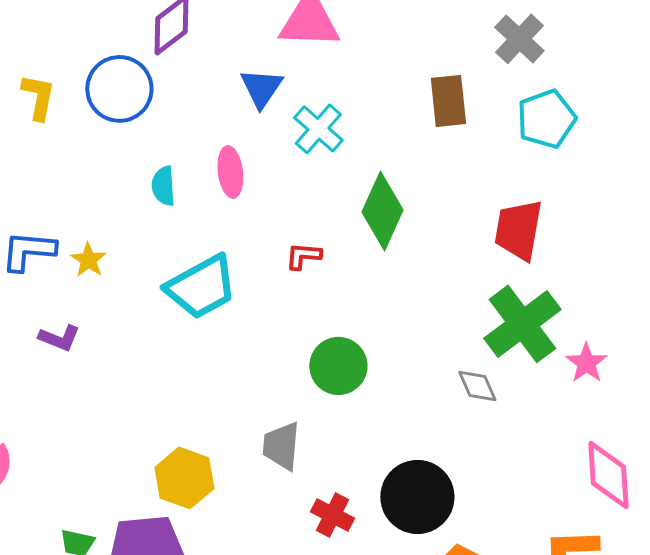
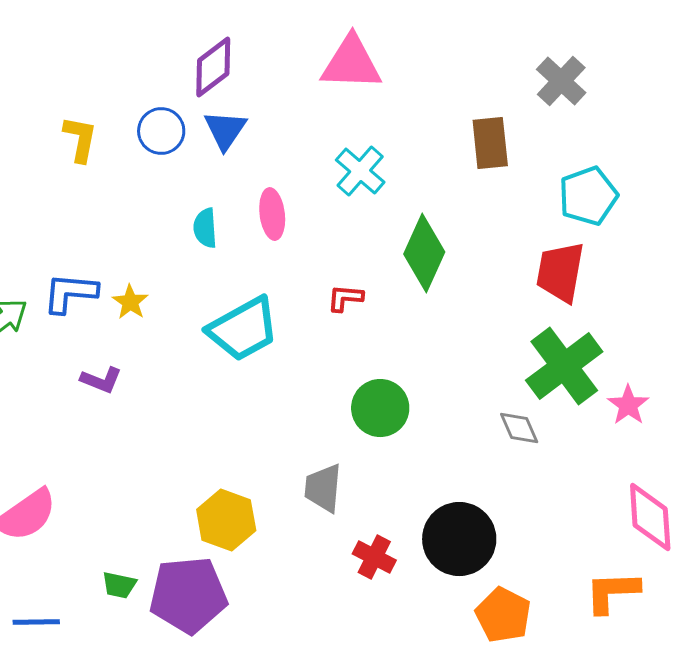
blue triangle: (261, 88) -> (225, 130), moved
blue circle: (119, 89) -> (161, 131), size x0.7
cyan pentagon: (546, 119) -> (588, 196), moved

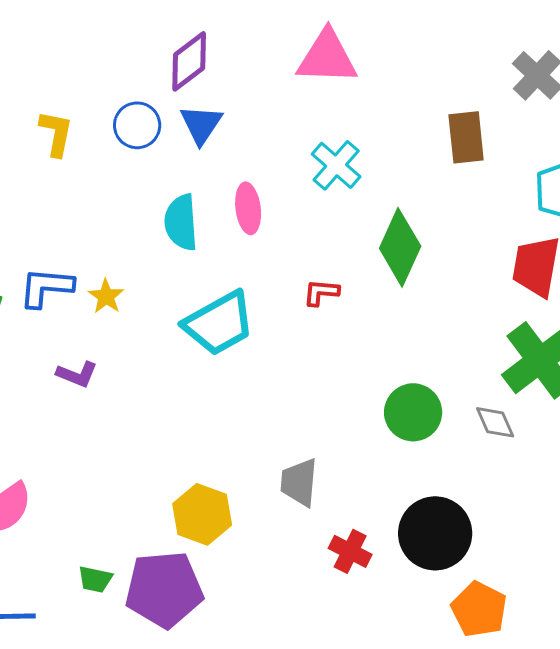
cyan semicircle: (205, 228) -> (181, 222), size x1.4
green circle: (380, 408) -> (413, 412), moved

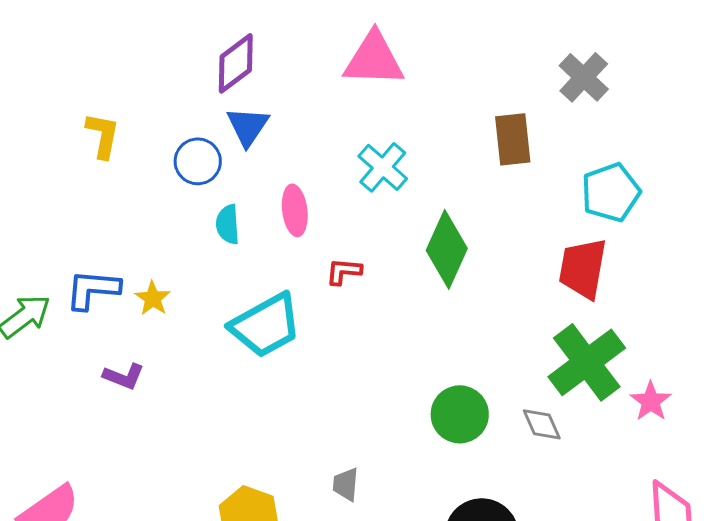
blue circle: (137, 125) -> (198, 161), moved
cyan semicircle: (181, 222) -> (228, 224), size x0.7
red L-shape: (321, 292) -> (344, 271), moved
gray trapezoid: (299, 482) -> (346, 484), size x0.7

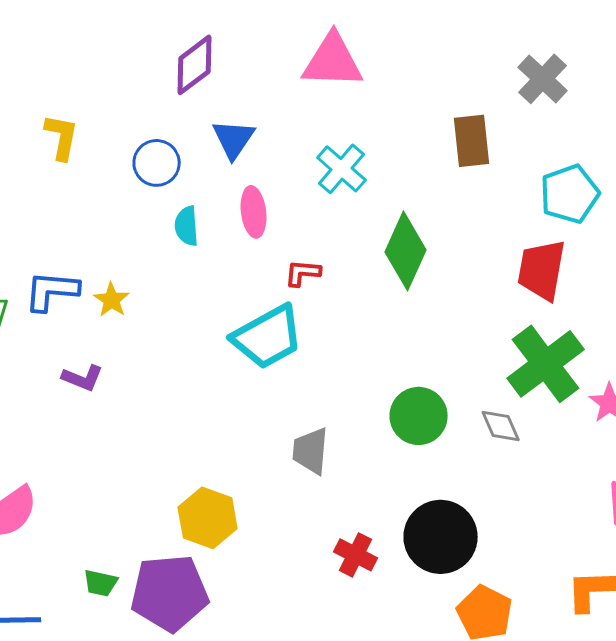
blue triangle: (248, 126) -> (234, 139), moved
cyan trapezoid: (266, 325) -> (268, 337), moved
gray trapezoid: (346, 484) -> (311, 451), moved, size x1.4

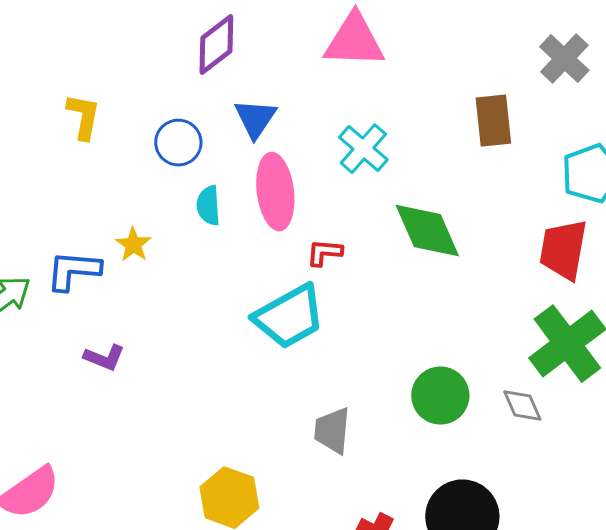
pink ellipse: (254, 212) -> (275, 192), size x1.5
green diamond: (406, 251) -> (427, 231), turned -48
yellow star: (112, 300) -> (133, 245), moved

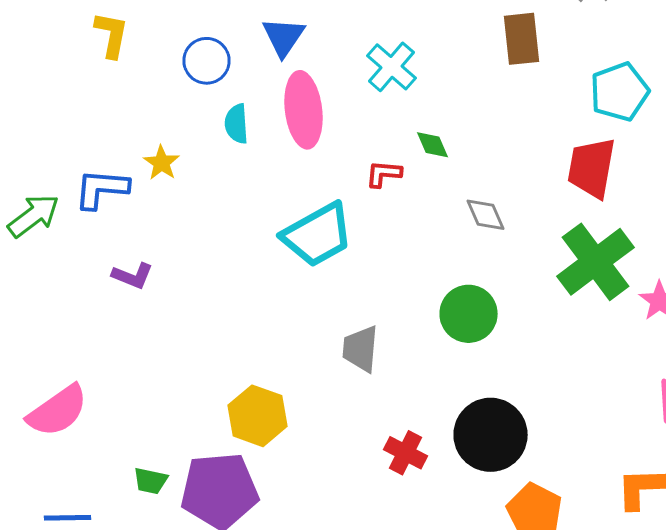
green diamond: (427, 231) -> (432, 145), moved, size x0.5
red L-shape: (324, 253) -> (384, 174), moved
gray diamond: (522, 406) -> (486, 215), moved

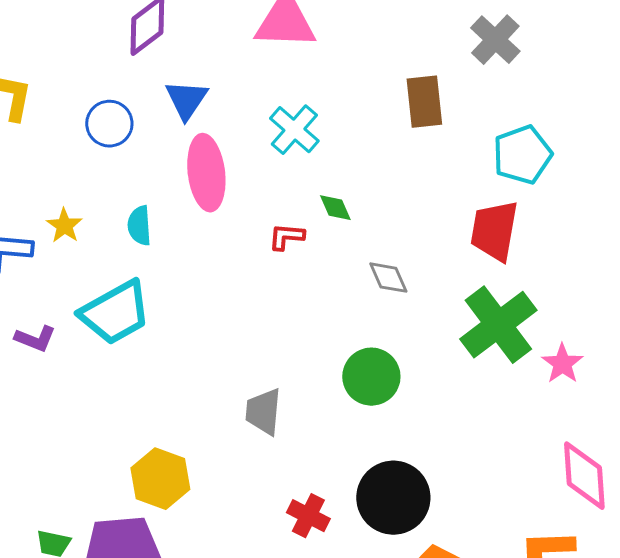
cyan semicircle: (236, 124) -> (139, 226), moved
cyan trapezoid: (318, 235) -> (115, 313), moved

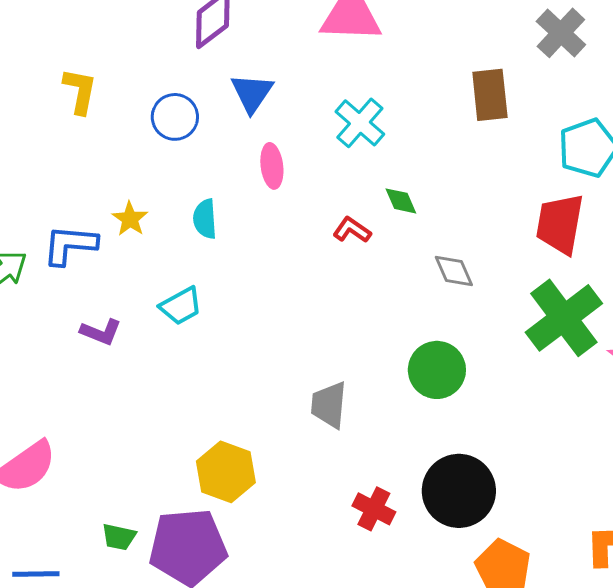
pink ellipse: (206, 173) -> (272, 166), size x0.6
red L-shape: (286, 237) -> (352, 230), turned 30
cyan trapezoid: (115, 313) -> (181, 306), size x0.6

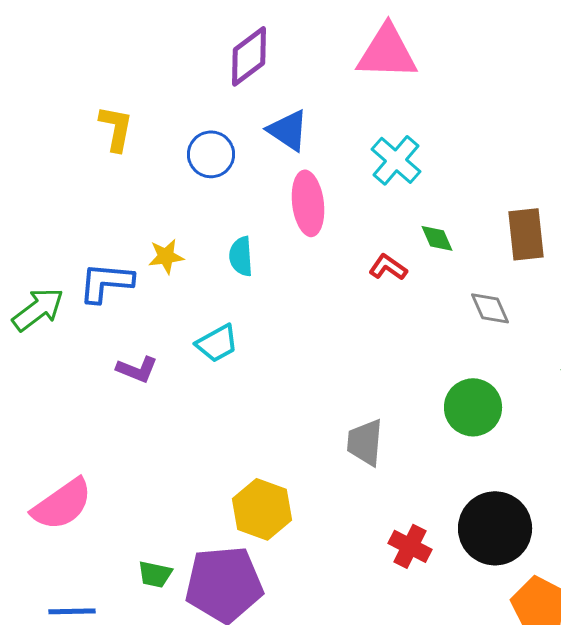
blue triangle: (252, 93) -> (288, 130), turned -30
brown rectangle: (490, 95) -> (526, 234), moved
pink ellipse: (272, 166) -> (308, 203), size x1.4
yellow star: (130, 219) -> (166, 256), turned 30

